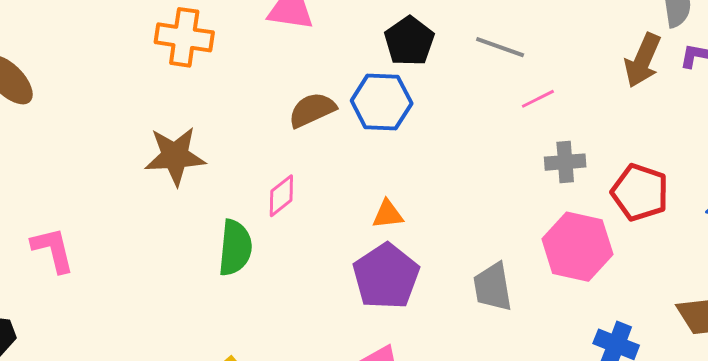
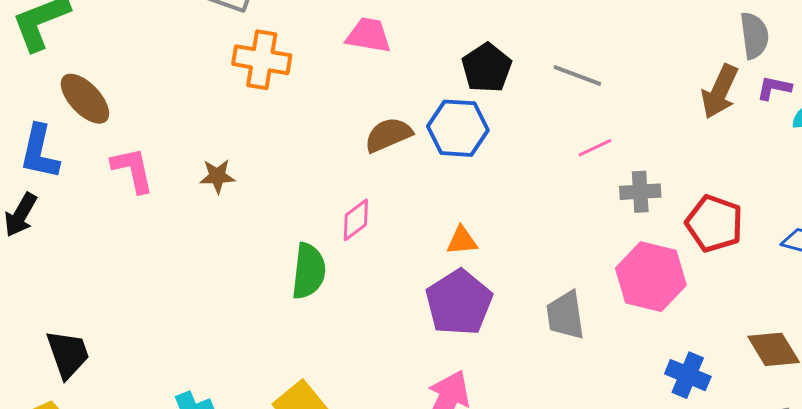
pink line: (538, 99) -> (595, 148), moved
brown star: (175, 156) -> (217, 176), moved, size x0.6
pink L-shape: (53, 250) -> (133, 170), moved

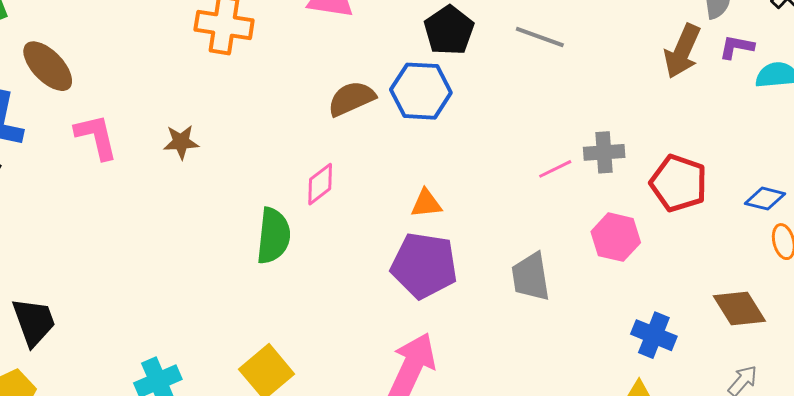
pink line: (595, 148) -> (555, 169), moved
pink hexagon: (651, 277) -> (616, 237), size x0.7
purple pentagon: (459, 303) -> (424, 265), turned -30

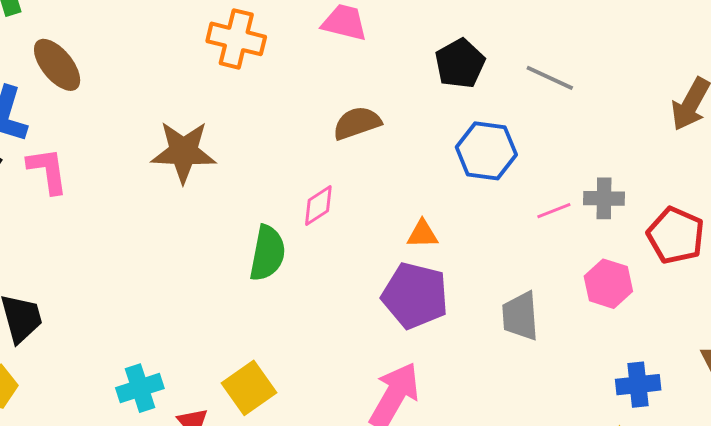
blue hexagon: (421, 91) -> (486, 151), moved
pink L-shape: (96, 137) -> (48, 171), moved
brown star: (181, 142) -> (183, 152), size x1.8
blue cross: (654, 335) -> (638, 385), turned -33

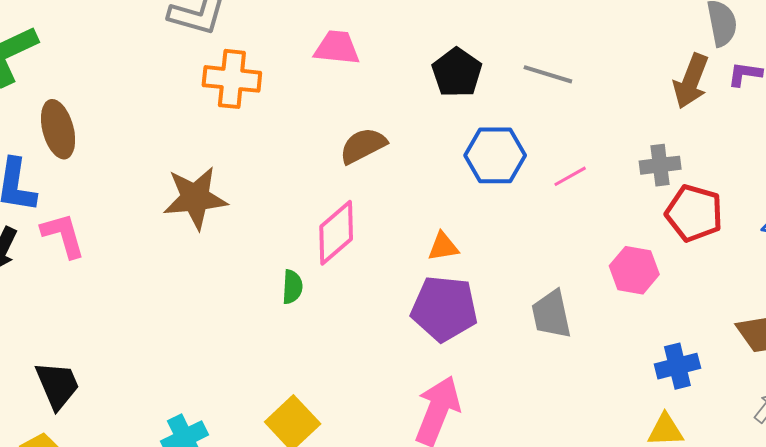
brown ellipse: (57, 65) -> (58, 129), turned 32
gray cross: (604, 198) -> (660, 165), moved
pink diamond: (318, 206) -> (336, 233), size x1.5
pink line: (554, 211) -> (570, 176), moved
green semicircle: (267, 253) -> (292, 287), size x0.6

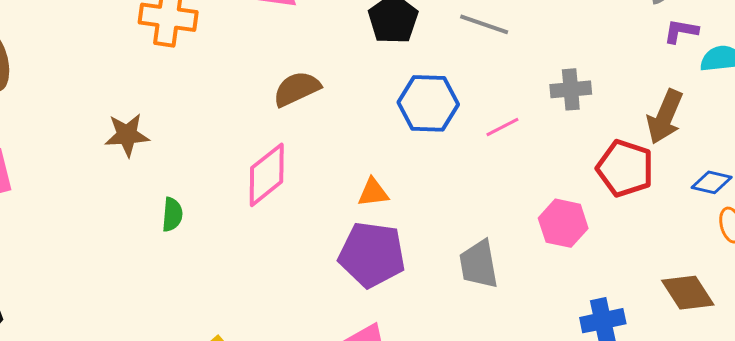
brown arrow: (691, 81) -> (665, 117), moved
gray cross: (660, 165) -> (571, 89), moved
brown star: (195, 198) -> (127, 135), size x0.7
green semicircle: (292, 287) -> (172, 215), moved

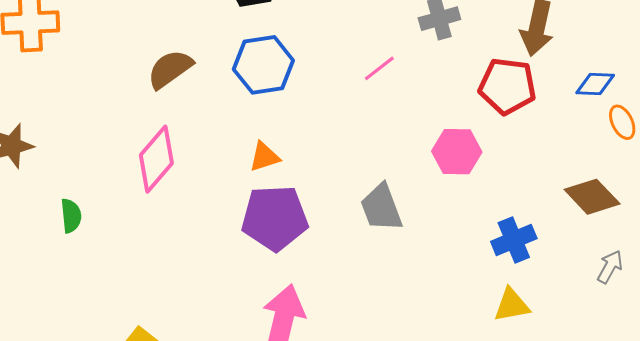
blue hexagon: (428, 103) -> (263, 65), moved

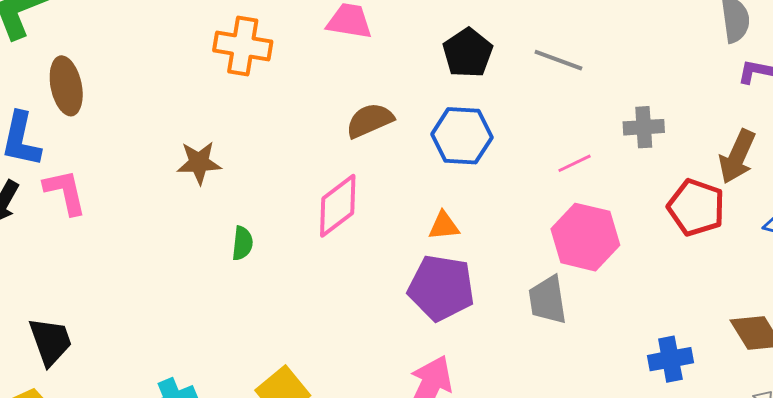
pink hexagon: (457, 152) -> (585, 237), moved, size x1.4

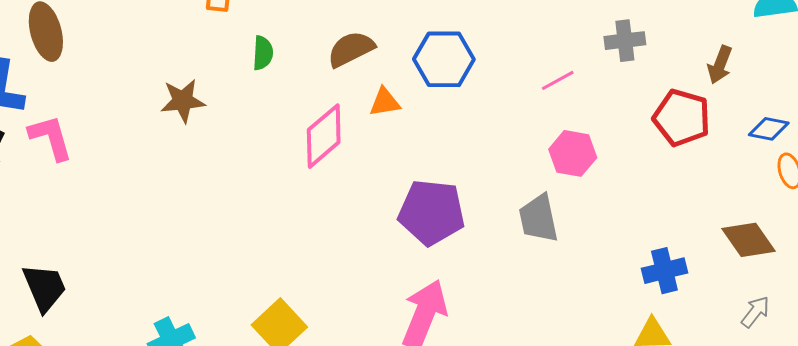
brown arrow: (737, 157) -> (720, 65), size x0.7
orange triangle: (444, 226) -> (385, 102), moved
pink hexagon: (585, 237) -> (573, 153), size x0.7
green semicircle: (242, 243) -> (263, 53), moved

